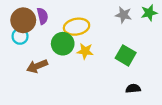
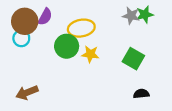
green star: (149, 13) -> (145, 15), moved
purple semicircle: (42, 16) -> (45, 17), turned 42
brown arrow: (37, 66) -> (27, 93), moved

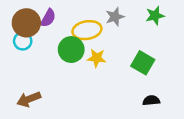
gray star: (131, 16) -> (115, 17), moved, turned -30

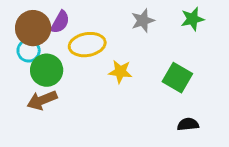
yellow ellipse: (87, 30) -> (87, 45), moved
green circle: (71, 50) -> (47, 70), moved
brown arrow: (29, 99) -> (42, 100), moved

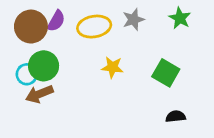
green star: (192, 19) -> (180, 18), turned -30
yellow ellipse: (87, 45) -> (94, 27), moved
cyan circle: (29, 51) -> (27, 74), moved

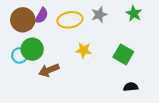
brown arrow: (39, 94) -> (49, 70), moved

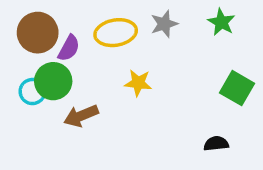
purple semicircle: (42, 16) -> (69, 48), moved
green square: (123, 54) -> (237, 88), moved

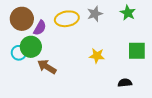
yellow star: (138, 83) -> (97, 56), moved
green square: (237, 88) -> (137, 51), turned -30
brown arrow: (81, 116) -> (47, 67), turned 54

